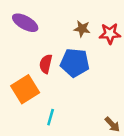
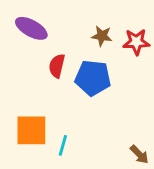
red semicircle: (46, 64) -> (57, 66), moved
orange square: (25, 89) -> (31, 130), moved, turned 32

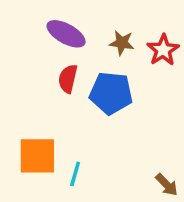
purple ellipse: (31, 28) -> (66, 34), moved
red star: (136, 42) -> (163, 50), turned -30

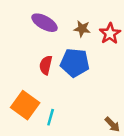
red semicircle: (68, 79) -> (46, 65), moved
orange square: (37, 156) -> (25, 105), turned 36

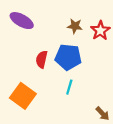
purple ellipse: (45, 23) -> (22, 21), moved
cyan line: (51, 117) -> (69, 87), moved

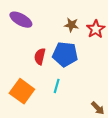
cyan line: (69, 87) -> (57, 86), moved

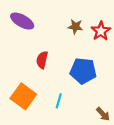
blue pentagon: (65, 54) -> (83, 71), moved
cyan line: (57, 86) -> (59, 101), moved

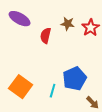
red semicircle: (42, 60) -> (46, 36), moved
blue pentagon: (83, 71) -> (75, 79), moved, turned -30

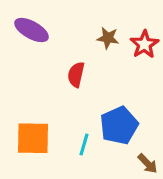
red semicircle: (46, 36) -> (76, 75), moved
orange square: (21, 87) -> (33, 138), turned -35

